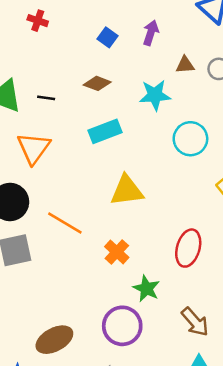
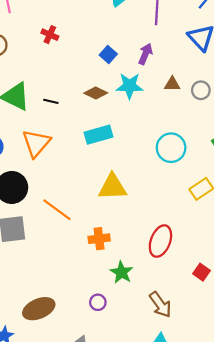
cyan star: (155, 95) -> (130, 86), moved
orange cross: (117, 252) -> (99, 239), turned 35
purple circle: (122, 326) -> (98, 302), size x0.5

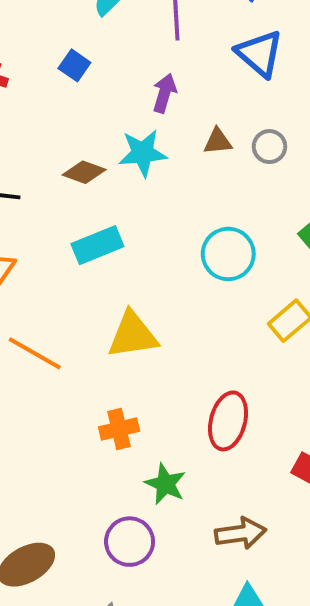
blue square: (108, 54) -> (74, 65), moved
orange line: (57, 210) -> (35, 353), moved
purple circle: (98, 302) -> (130, 542), size x1.6
brown arrow: (160, 305) -> (240, 533), turned -56

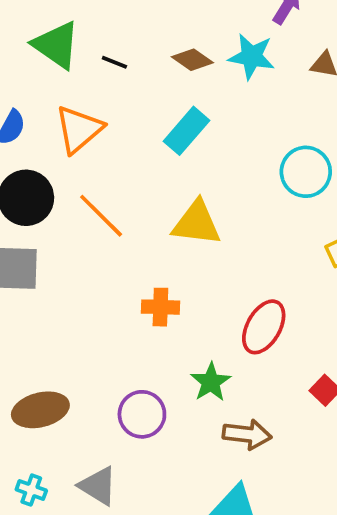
cyan rectangle: (97, 245) -> (186, 131), turned -42
green star: (165, 484) -> (211, 382), moved

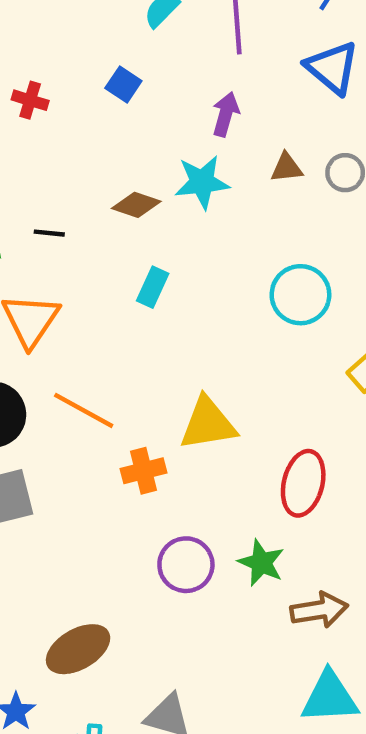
cyan rectangle: (186, 131) -> (153, 287), size x0.7
yellow triangle: (197, 223) -> (208, 424), moved
orange cross: (160, 307) -> (143, 471), moved
purple circle: (142, 414) -> (186, 565), moved

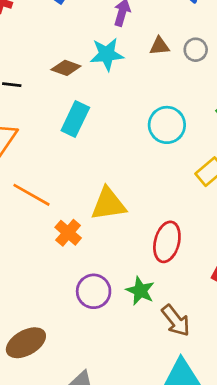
cyan rectangle: (153, 287) -> (75, 119), size x1.4
orange cross: (143, 471) -> (68, 233), turned -36
brown arrow: (319, 610) -> (176, 321), turned 60

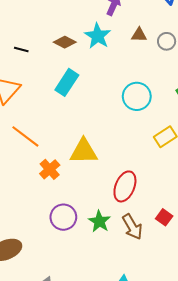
cyan star: (107, 54) -> (98, 36), turned 30
brown arrow: (176, 321) -> (132, 227), moved

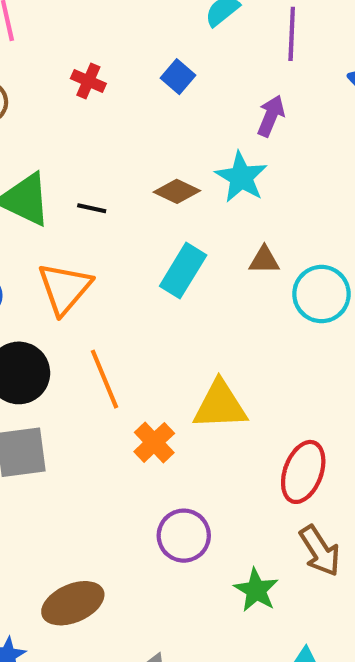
brown triangle: (139, 35) -> (264, 260), moved
orange line: (25, 136) -> (105, 379), turned 32
green star: (99, 221) -> (256, 590), moved

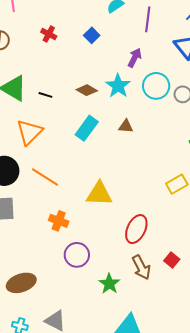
cyan circle: (321, 294) -> (156, 86), moved
orange line: (105, 379) -> (45, 177), turned -40
orange cross: (154, 442) -> (59, 221), moved, turned -30

